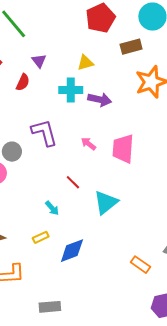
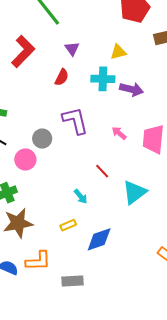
red semicircle: (23, 82) -> (62, 77), moved
gray rectangle: (50, 307) -> (72, 281), moved

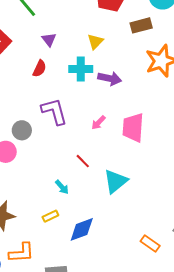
yellow triangle: (118, 52) -> (95, 42), turned -30
pink arrow: (119, 133) -> (98, 123), turned -84

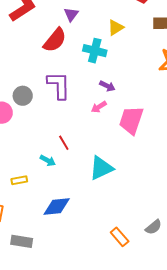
red semicircle: (39, 69) -> (55, 40), size x1.5
purple arrow: (110, 78) -> (107, 86), moved, size x0.7
red line: (83, 161) -> (64, 143), moved
cyan arrow: (62, 187) -> (48, 161), turned -35
yellow rectangle: (50, 216) -> (19, 180), moved

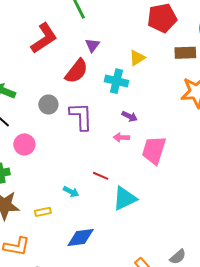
gray circle: (23, 96) -> (48, 105), moved
pink arrow: (99, 107) -> (121, 137), turned 35
red line: (64, 143) -> (101, 176), moved, turned -35

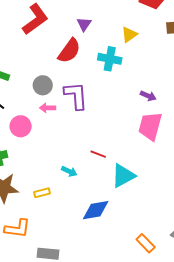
purple arrow: (130, 116) -> (148, 96), moved
pink arrow: (121, 137) -> (48, 108), moved
blue diamond: (81, 238) -> (96, 210), moved

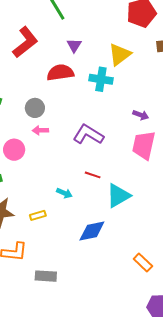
yellow triangle: (129, 35) -> (120, 54), size x1.4
red semicircle: (69, 51) -> (60, 73), turned -132
purple L-shape: (76, 96) -> (88, 135), moved, turned -52

